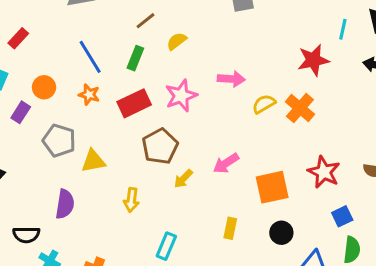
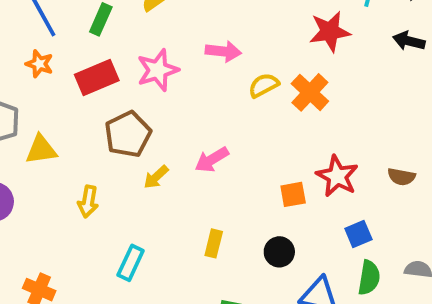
orange square: (272, 187) -> (293, 194), moved, size x0.6

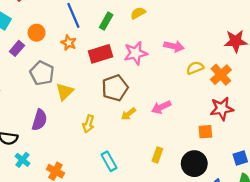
yellow triangle: (41, 150) -> (65, 92), turned -42
red star: (337, 176) -> (222, 109), moved, turned 30
black circle: (279, 252) -> (194, 164), size x1.5
cyan rectangle: (131, 263) -> (109, 161), turned -60

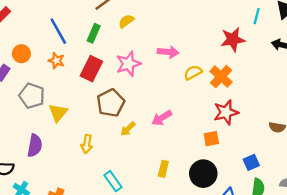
red rectangle: (101, 54) -> (91, 69), turned -40

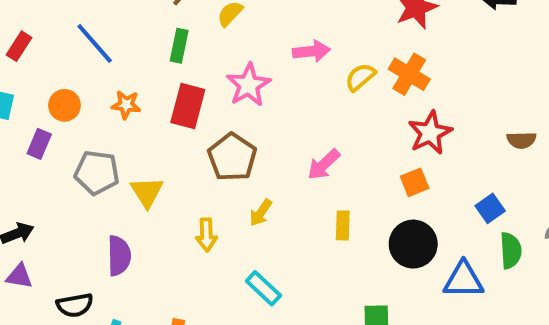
blue line: (58, 31) -> (95, 43), moved
yellow arrow: (128, 129) -> (261, 213), moved
yellow rectangle: (163, 169) -> (343, 225), moved

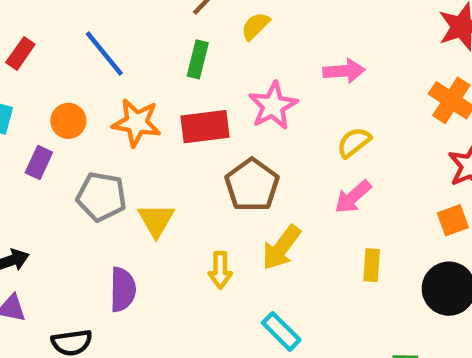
yellow semicircle: (360, 77) -> (354, 142), moved
orange star: (126, 105) -> (137, 123), size x1.5
red rectangle: (188, 106) -> (205, 127), turned 66
yellow arrow: (261, 213) -> (281, 248), size x1.5

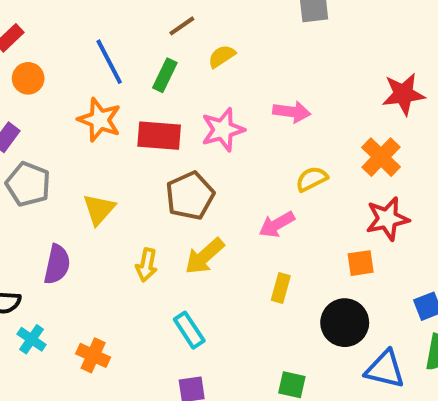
blue line: (104, 54) -> (109, 62), moved
orange circle: (68, 121) -> (28, 78), moved
yellow semicircle: (354, 142) -> (312, 179), moved
gray pentagon: (101, 197) -> (28, 184), moved

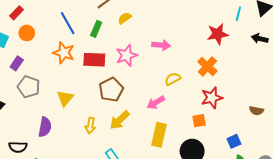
yellow rectangle: (281, 288) -> (159, 135), size x1.6

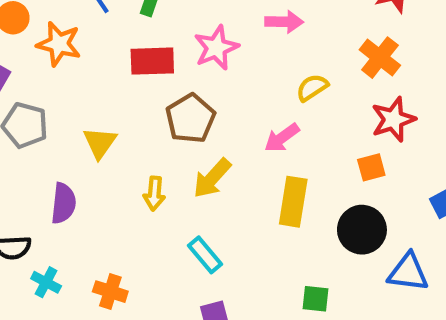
orange star: (64, 53) -> (59, 44), moved

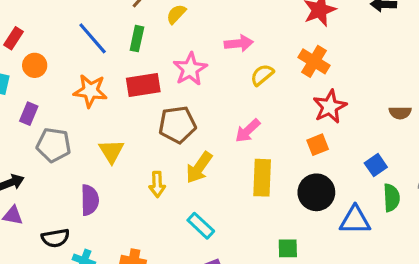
orange star: (59, 44) -> (90, 91), moved
yellow semicircle: (312, 88) -> (262, 75), moved
brown pentagon: (190, 118) -> (177, 125), turned 30

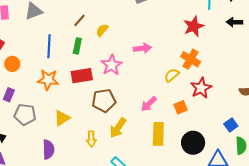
blue line: (93, 38) -> (49, 46), turned 45
yellow semicircle: (262, 75) -> (172, 75), moved
orange square: (318, 145) -> (181, 107), moved
yellow triangle: (111, 151) -> (62, 118), turned 30

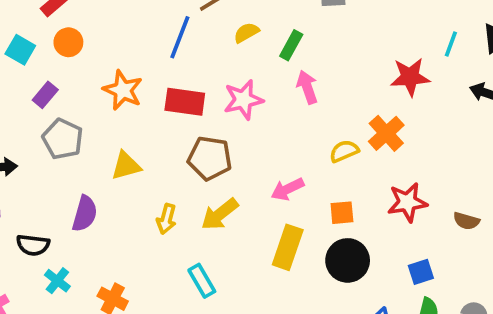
blue line: (49, 46) -> (180, 37), moved
green rectangle: (77, 46) -> (291, 45), moved
pink arrow: (142, 48) -> (307, 87), turned -120
red star: (201, 88) -> (407, 202), moved
black circle: (193, 143) -> (348, 260), moved

